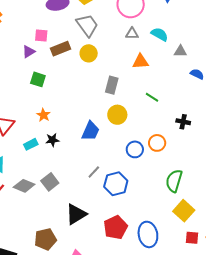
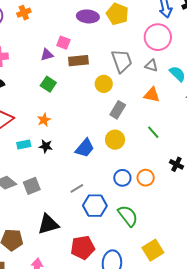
gray trapezoid: (87, 25) -> (122, 61), moved
yellow circle: (89, 53) -> (104, 84), moved
green semicircle: (174, 181) -> (128, 216), moved, turned 110

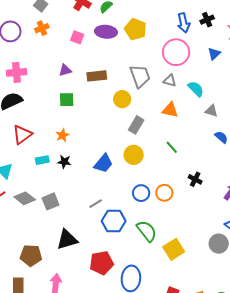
pink square: (63, 43) -> (77, 37), moved
green square: (48, 84) -> (67, 100), turned -35
yellow square: (153, 250) -> (174, 249), moved

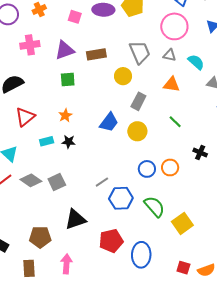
purple triangle: (65, 70) -> (65, 50), size x1.5
pink cross: (17, 72) -> (30, 45), moved
blue trapezoid: (103, 163) -> (109, 122), moved

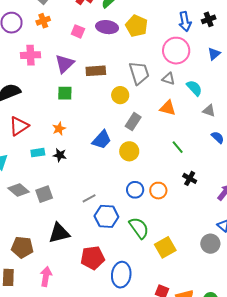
purple triangle: (65, 50) -> (65, 64), turned -30
green line: (175, 122) -> (178, 147), moved

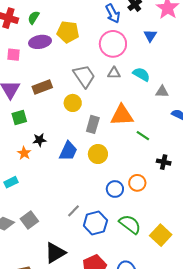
orange triangle: (168, 108) -> (122, 115), moved, size x1.4
black star: (60, 155) -> (39, 140), moved

